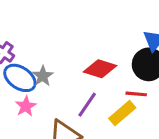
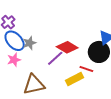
purple line: (87, 105) -> (55, 58), moved

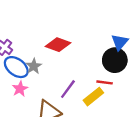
red diamond: (67, 47) -> (58, 45), moved
purple line: (55, 58) -> (68, 89), moved

